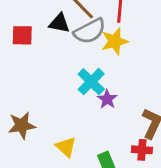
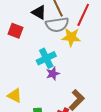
red square: (22, 35) -> (16, 31), moved
yellow triangle: (66, 147) -> (15, 95), turned -35

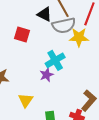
purple star: (53, 74) -> (46, 75), moved
yellow triangle: (15, 95) -> (26, 100), turned 42

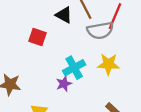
gray semicircle: (64, 25) -> (100, 30), moved
yellow star: (79, 37) -> (108, 64), moved

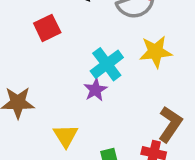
red square: (38, 37) -> (47, 28), turned -36

